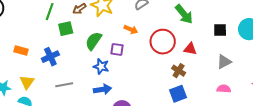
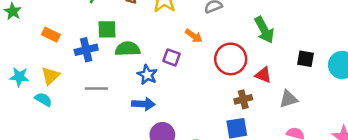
green square: (66, 29) -> (107, 29), moved
green semicircle: (93, 41) -> (128, 49), moved, turned 42
gray triangle: (224, 62) -> (288, 99), moved
brown cross: (179, 71) -> (243, 99), turned 32

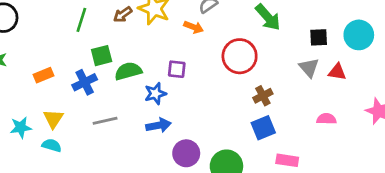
orange rectangle: (51, 35) -> (44, 75), turned -36
orange arrow: (194, 36) -> (194, 27), moved
blue star: (147, 75) -> (155, 94), turned -30
red triangle: (263, 75) -> (337, 72), moved
gray triangle: (288, 99) -> (309, 68), moved, turned -42

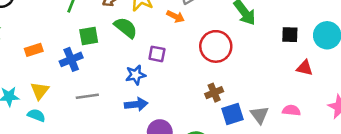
gray triangle: (309, 68) -> (259, 115), moved
green semicircle: (128, 71) -> (126, 28), moved, turned 50
brown cross: (263, 96) -> (214, 93), moved

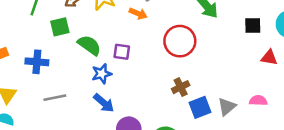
green semicircle: (126, 28) -> (89, 45), moved
green square: (89, 36) -> (60, 27), moved
blue cross: (71, 59) -> (37, 62), turned 30
blue arrow: (136, 104) -> (104, 103), turned 50
gray triangle: (259, 115) -> (227, 107), turned 30

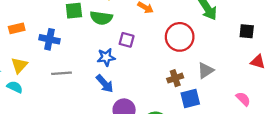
green semicircle: (89, 45) -> (101, 18), moved, turned 145
pink semicircle: (258, 101) -> (243, 99), turned 35
gray triangle: (227, 107) -> (206, 70), moved

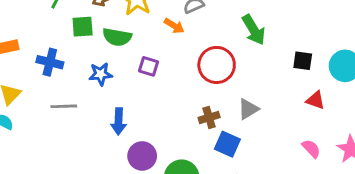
blue star: (106, 57) -> (101, 74), moved
blue arrow: (105, 84) -> (119, 121), turned 42
blue square: (190, 98) -> (227, 144), turned 36
pink semicircle: (243, 99) -> (311, 149), moved

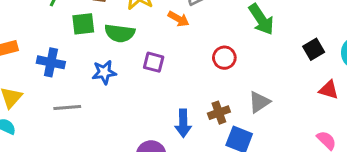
black square: (303, 61) -> (314, 49), turned -36
red circle: (217, 65) -> (224, 58), size x0.6
blue arrow: (119, 121) -> (183, 123), moved

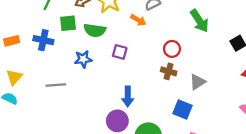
blue cross: (51, 62) -> (43, 40), moved
brown cross: (219, 113) -> (169, 71), moved, turned 35
blue arrow: (183, 123) -> (128, 96), moved

